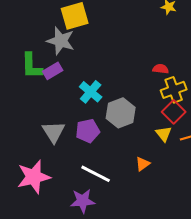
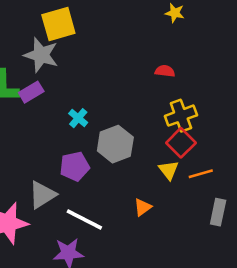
red semicircle: (161, 69) -> (165, 71), moved
cyan cross: (91, 92) -> (78, 118), size x0.7
gray triangle: (54, 132) -> (42, 195), moved, turned 30

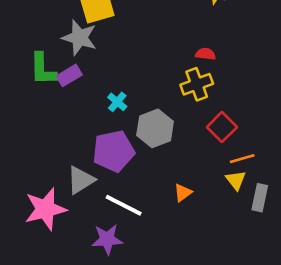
yellow cross: (181, 116) -> (197, 84), moved
purple pentagon: (75, 166) -> (113, 151), size x1.4
yellow triangle: (169, 170) -> (236, 180), moved

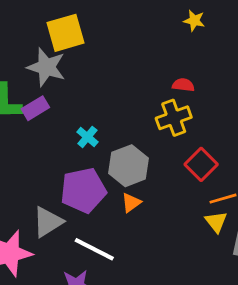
orange triangle: (183, 193) -> (131, 203), moved

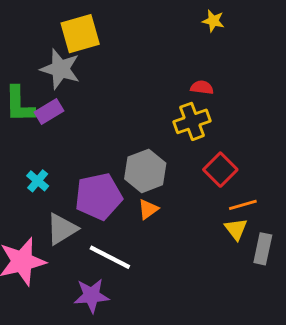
cyan cross: (87, 137) -> (38, 181), moved

